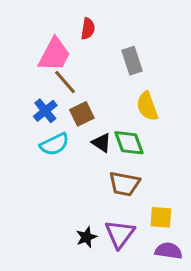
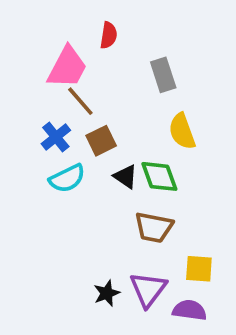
purple semicircle: (169, 251) -> (190, 310), moved

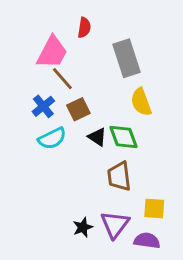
gray rectangle: (163, 75) -> (127, 58), size x1.4
brown trapezoid: (154, 227) -> (119, 176), turned 72

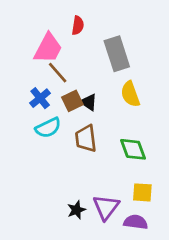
black triangle: (97, 137) -> (89, 102), moved
green diamond: (124, 137) -> (133, 149), moved
brown trapezoid: (119, 176) -> (86, 139), moved

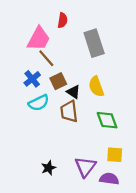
yellow semicircle: (130, 94) -> (96, 86), moved
black triangle: (89, 102) -> (73, 92), moved
black star: (76, 210) -> (48, 168), moved

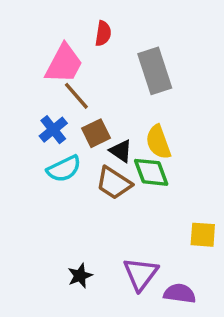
brown trapezoid: (69, 111) -> (114, 183), turned -50
green diamond: (107, 120) -> (151, 172), moved
yellow square: (115, 155) -> (203, 235), moved

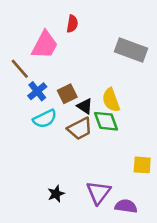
gray rectangle: (155, 71) -> (131, 50), moved, turned -52
brown line: (76, 96) -> (20, 69), moved
brown trapezoid: (114, 183) -> (80, 129), turned -60

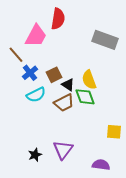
red semicircle: (72, 24) -> (58, 19), size x1.5
purple triangle: (98, 192) -> (63, 150), moved
black star: (56, 194) -> (35, 155), moved

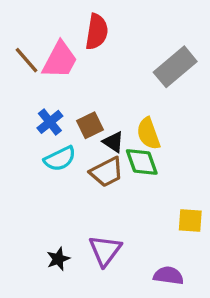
gray rectangle: (105, 40) -> (175, 67), turned -60
brown line: (16, 55) -> (26, 60), moved

